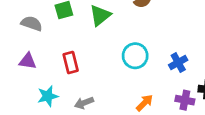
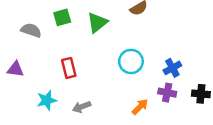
purple triangle: (28, 61) -> (16, 69), moved
purple cross: (185, 100) -> (167, 93), moved

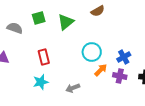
cyan star: (47, 100) -> (41, 82), moved
gray arrow: (82, 107) -> (73, 88), moved
orange arrow: (140, 107) -> (101, 70), moved

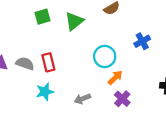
gray semicircle: (15, 28) -> (25, 64), moved
blue cross: (124, 57) -> (142, 41), moved
purple cross: (120, 76) -> (122, 99), moved, turned 32

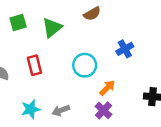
red rectangle: (48, 62) -> (34, 65), moved
orange arrow: (115, 78) -> (107, 88), moved
cyan star: (45, 92) -> (31, 109), moved

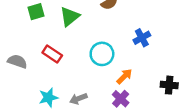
red rectangle: (34, 65) -> (52, 54), turned -42

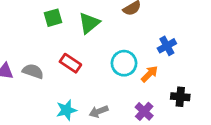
orange arrow: (124, 76) -> (149, 74), moved
black cross: (169, 85) -> (180, 97), moved

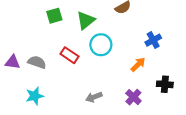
cyan circle: (124, 63) -> (101, 45), moved
cyan star: (66, 110) -> (35, 96), moved

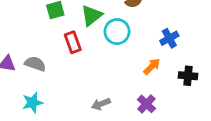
cyan circle: (101, 45) -> (117, 32), moved
red rectangle: (69, 55) -> (73, 42), moved, turned 36
black cross: (165, 84) -> (188, 76), moved

